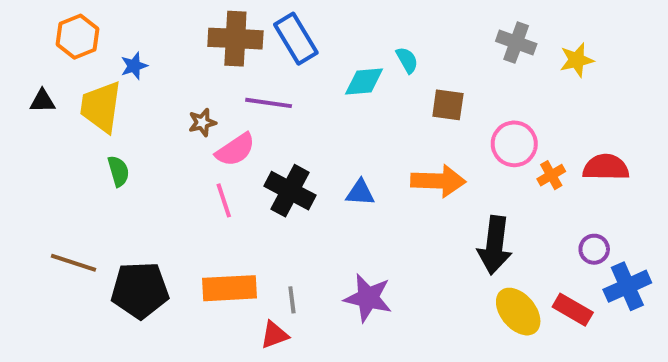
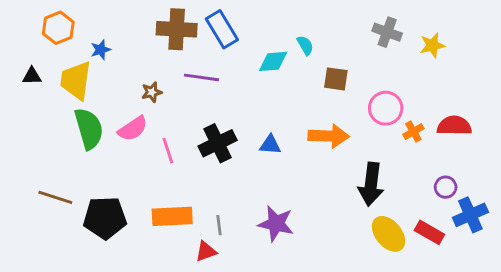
pink semicircle: (235, 150) -> (133, 129), moved
green semicircle: (118, 171) -> (89, 129), size x1.8
black cross: (290, 191) -> (218, 143), turned 36

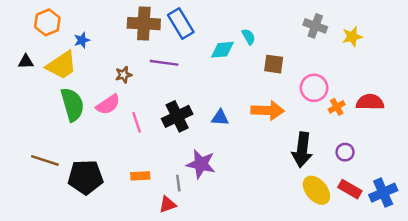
yellow trapezoid: (76, 80) -> (62, 65), turned -132
purple circle: (446, 187) -> (345, 152), moved
blue cross: (470, 215) -> (383, 193), moved
orange rectangle: (172, 216) -> (140, 176), size x0.6
purple star: (276, 224) -> (201, 164), moved

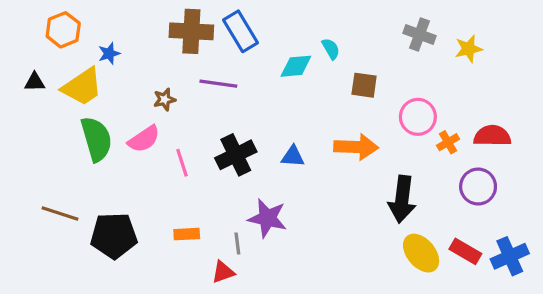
purple circle: (345, 152) -> (478, 187), moved, size x1.5

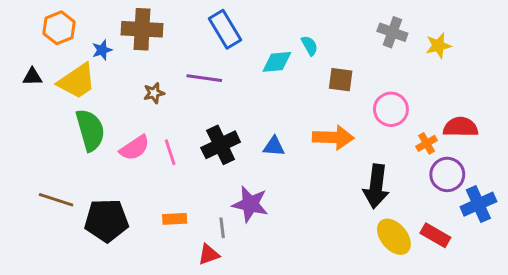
brown cross: (191, 31) -> (142, 29), moved
pink semicircle: (144, 139) -> (135, 148), moved
orange cross: (448, 142) -> (427, 143), moved
blue cross: (510, 256) -> (478, 204), moved

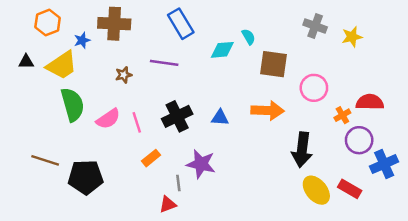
brown square: (341, 80) -> (273, 64), size x1.4
orange rectangle: (175, 219) -> (151, 158), moved, turned -36

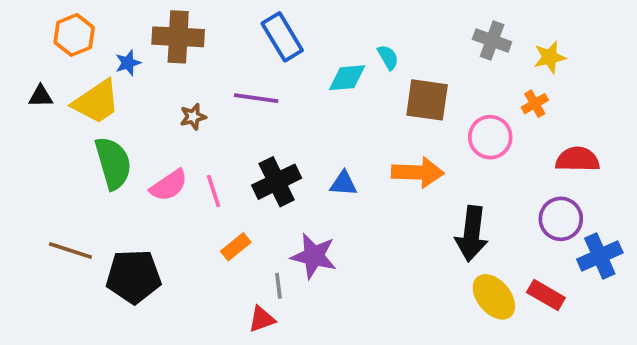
orange cross: (342, 115) -> (535, 104), moved

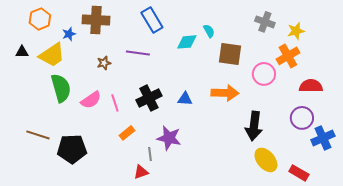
orange cross: (535, 104) -> (288, 56), size x1.6
red rectangle: (546, 295) -> (299, 173), moved

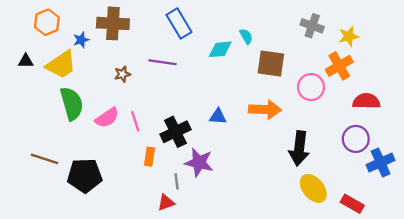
black cross: (149, 98) -> (175, 132), moved
orange rectangle: (127, 133) -> (149, 157), turned -42

